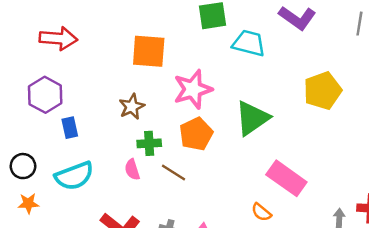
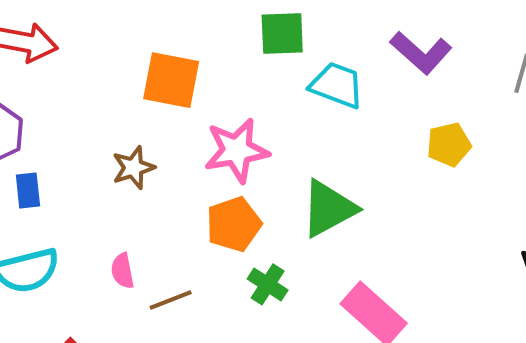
yellow pentagon: (322, 91) -> (449, 145), moved, size x0.7
green cross: (149, 143) -> (268, 284), moved, turned 30
brown line: (174, 173) -> (171, 300), moved, turned -60

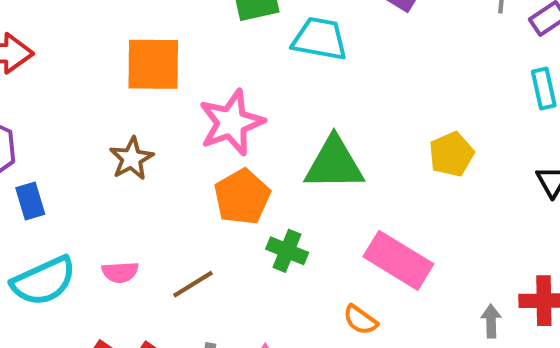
yellow pentagon: (449, 145) -> (451, 154), moved
green triangle: (329, 209) -> (334, 164), turned 38
pink semicircle: (123, 271) -> (120, 272), moved, turned -72

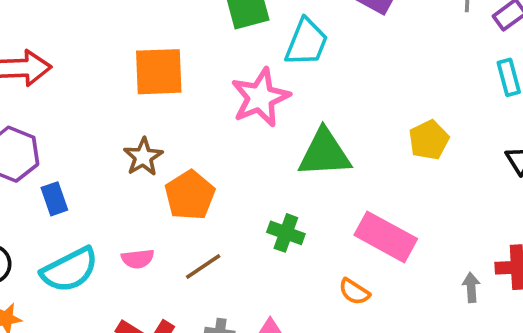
cyan trapezoid: (320, 39) -> (306, 42), turned 104
pink star: (231, 123) -> (260, 97), moved
orange pentagon: (242, 197) -> (190, 195), moved

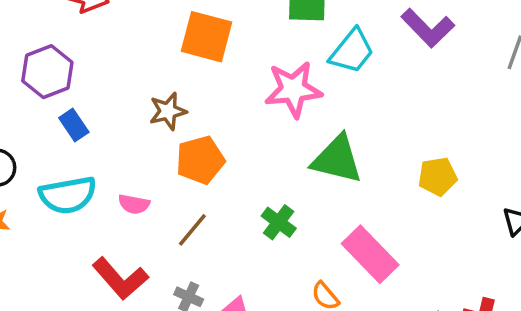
blue rectangle: (54, 199) -> (74, 125), turned -32
brown line: (203, 267) -> (192, 230), turned -33

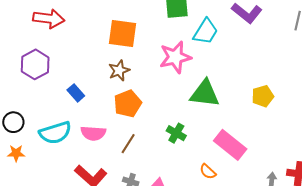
brown star: (168, 111) -> (119, 70), moved
blue rectangle: (74, 125) -> (76, 93), moved
pink semicircle: (134, 204) -> (93, 133), size x1.4

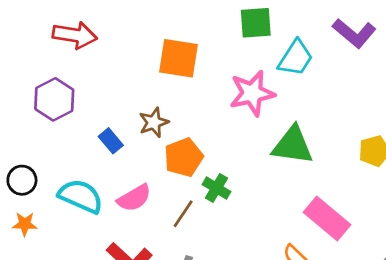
brown star: (119, 70) -> (154, 122), moved
cyan semicircle: (55, 133) -> (81, 196), turned -140
pink semicircle: (93, 133) -> (134, 198), turned -35
green cross: (176, 133) -> (216, 188), moved

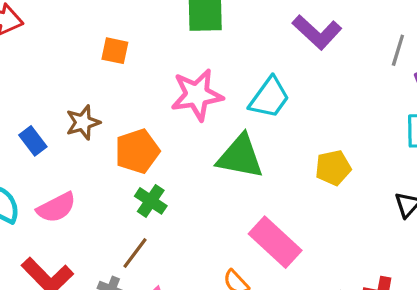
orange square: (178, 58) -> (115, 51), size x0.6
cyan trapezoid: (296, 58) -> (269, 98), moved
orange pentagon: (184, 157) -> (137, 151), moved
brown line: (183, 214) -> (135, 253), moved

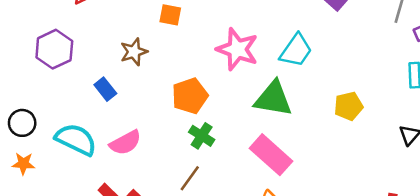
pink star: (197, 95) -> (237, 49), turned 30
brown star: (83, 122) -> (134, 52), moved
pink rectangle: (275, 242) -> (271, 155), moved

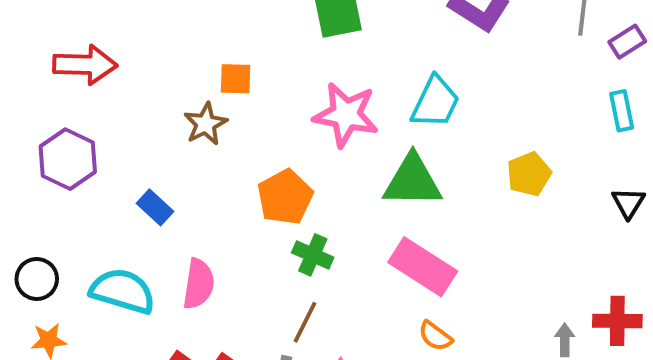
brown star: (134, 52) -> (206, 124), moved
pink semicircle: (125, 143) -> (199, 284), turned -44

